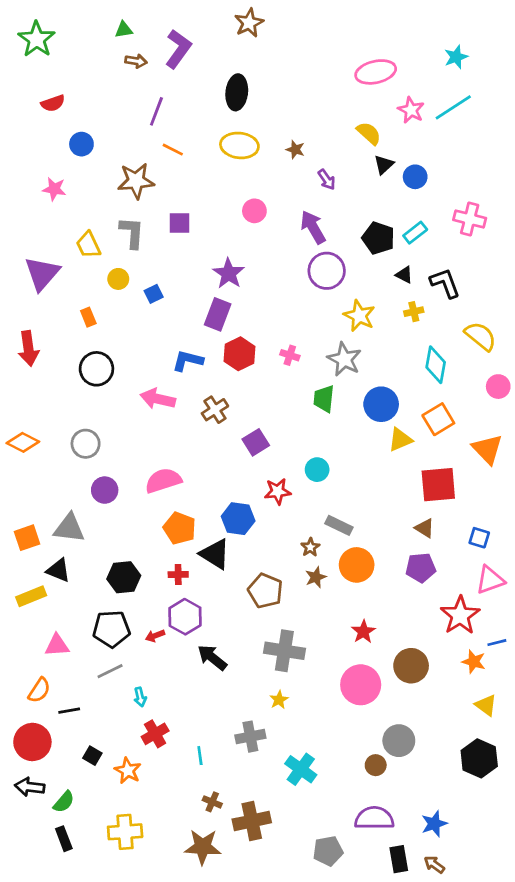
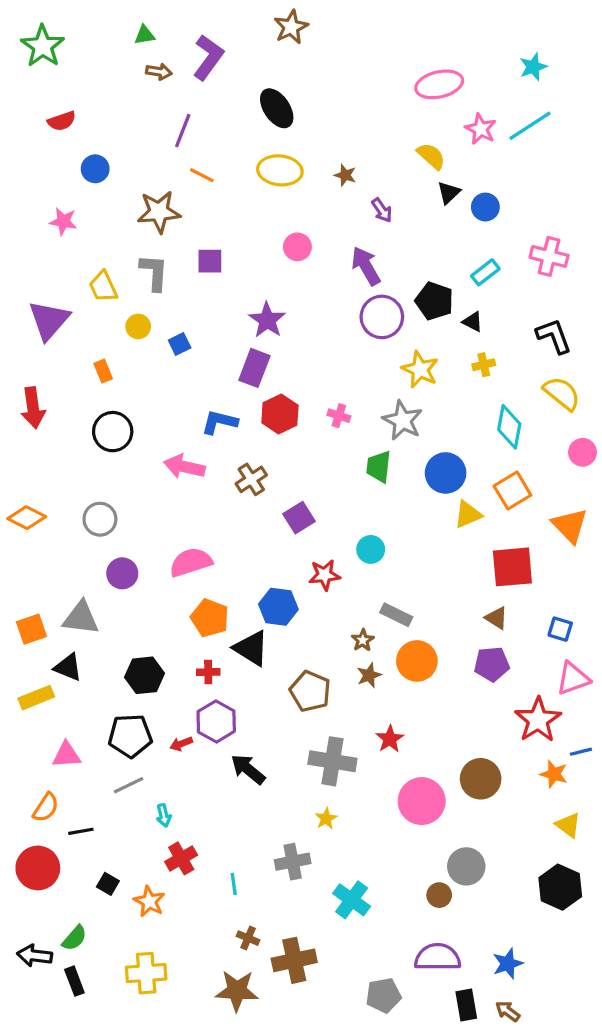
black ellipse: (237, 92) -> (277, 108), turned -40
black pentagon: (378, 238) -> (434, 301), moved
black L-shape: (445, 283) -> (554, 336), moved
red star: (363, 632) -> (390, 739), moved
black arrow: (30, 787) -> (35, 956), moved

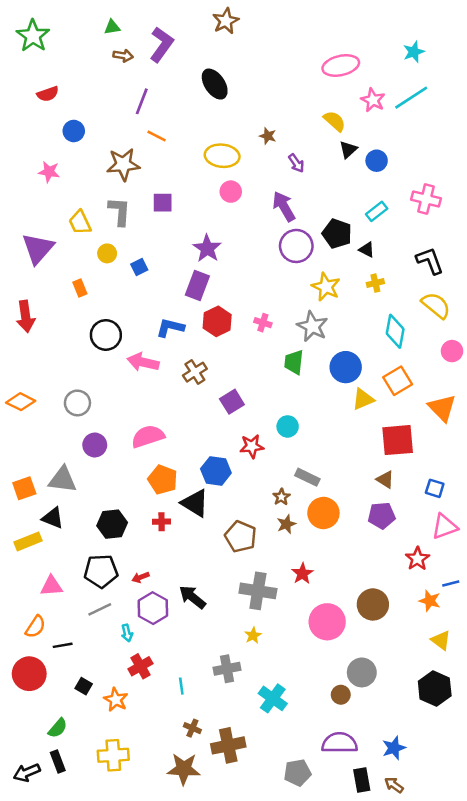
yellow ellipse: (280, 170) -> (222, 156), moved
black circle: (113, 432) -> (106, 335), moved
red star: (538, 720) -> (417, 559), size x0.7
purple hexagon: (216, 721) -> (153, 608), moved
black arrow: (35, 956) -> (27, 773), moved, turned -30

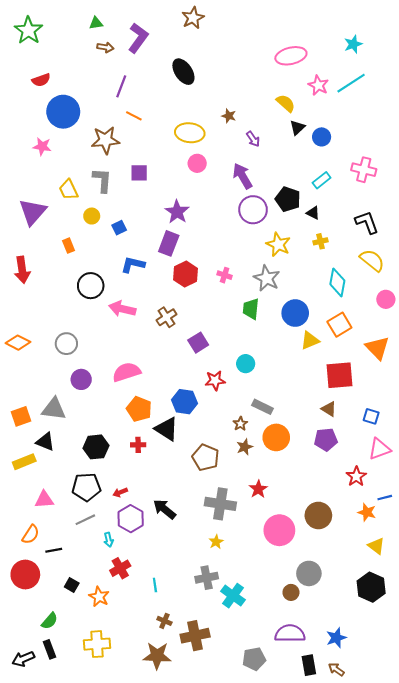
blue circle: (74, 131) -> (63, 112), size x1.8
blue L-shape: (170, 328) -> (133, 265), moved
gray cross: (227, 669) -> (207, 578), moved

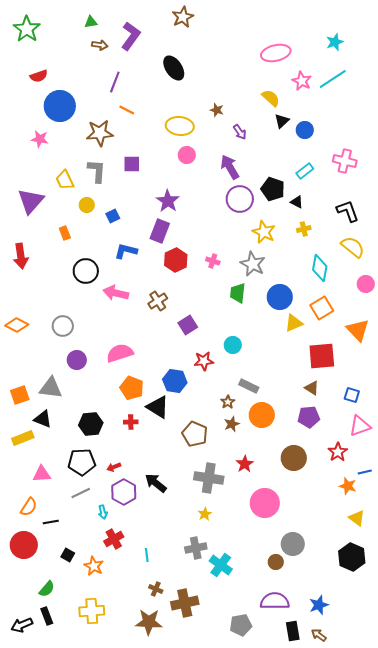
brown circle: (318, 515) -> (294, 458), moved

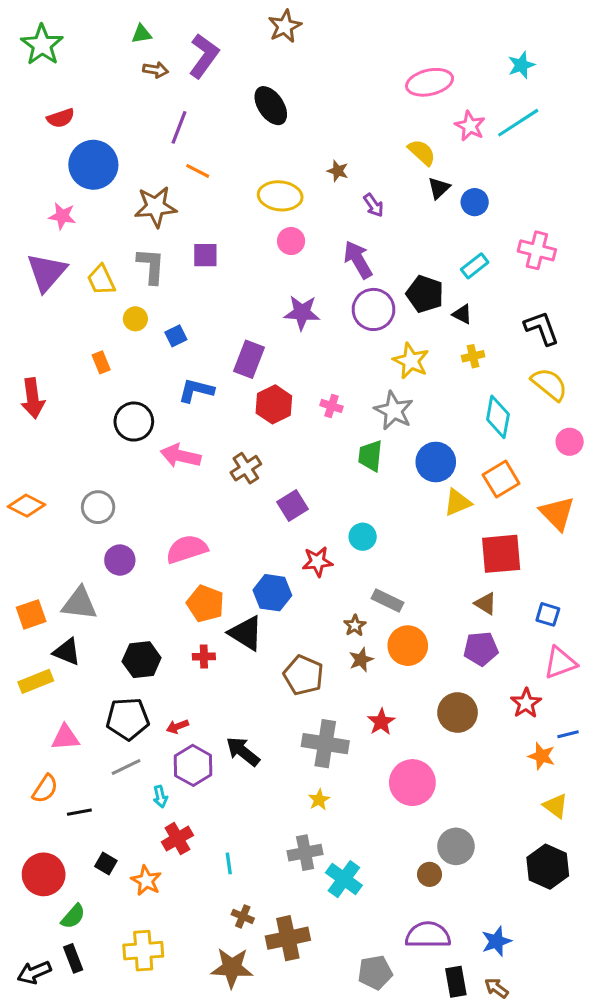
purple triangle: (31, 201) -> (47, 272), moved
purple star: (168, 201) -> (302, 313), moved, turned -30
red circle: (24, 545) -> (44, 874), moved

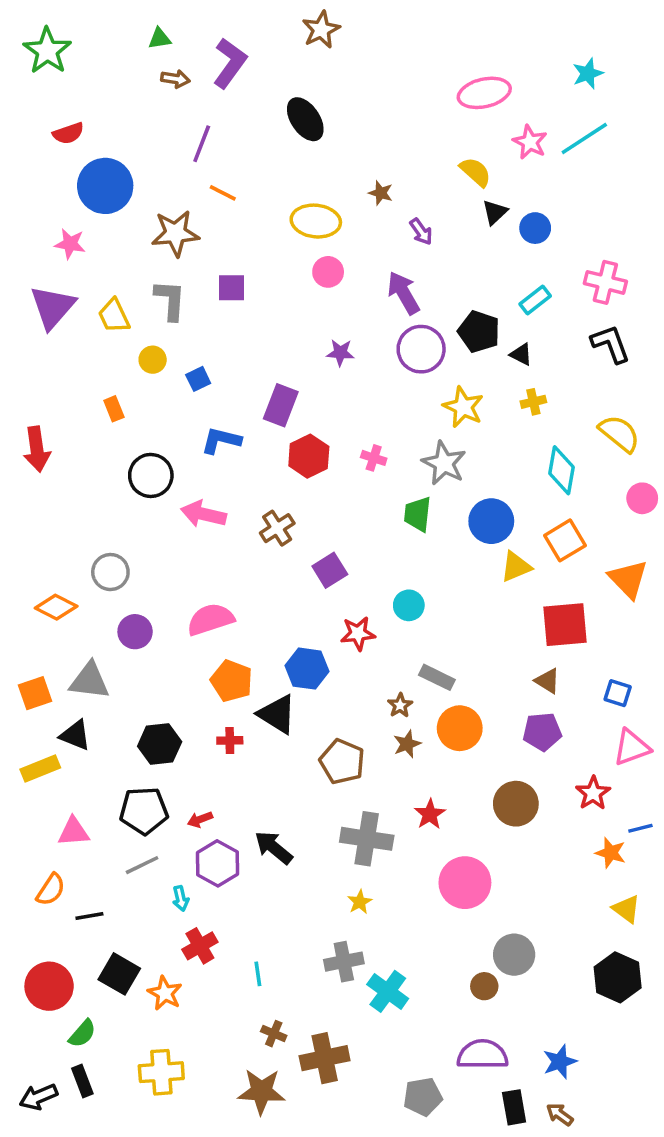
purple star: (302, 313) -> (340, 353), size x0.7
black L-shape: (542, 328) -> (611, 344), moved
orange diamond: (26, 506) -> (56, 607), moved
black square: (106, 863) -> (119, 974), size x1.6

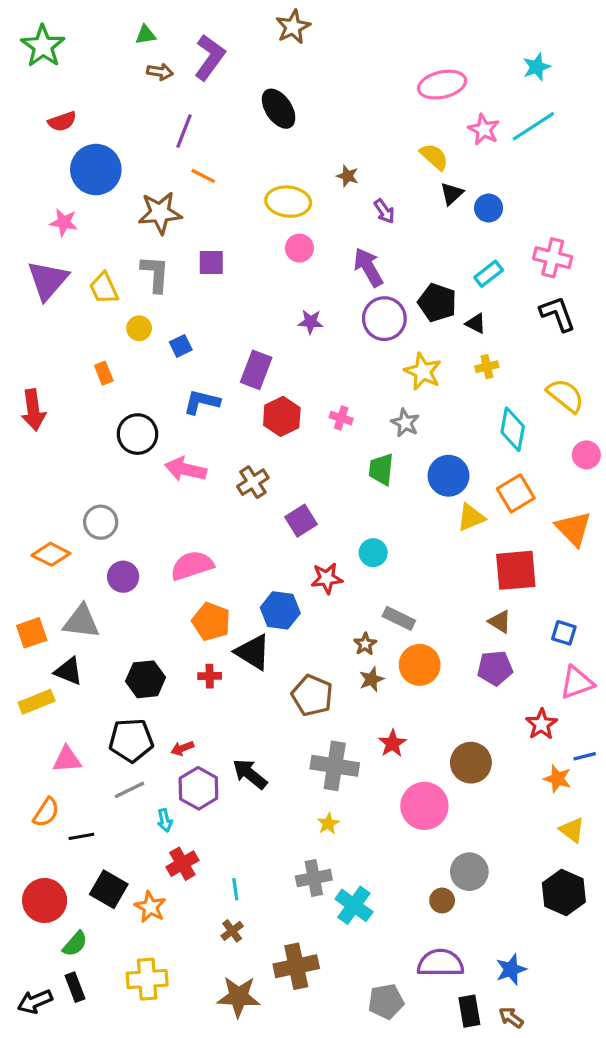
gray star: (444, 463) -> (405, 423), size x0.7
brown circle: (516, 804) -> (471, 763), moved
brown cross: (274, 1034) -> (232, 931), moved, turned 30

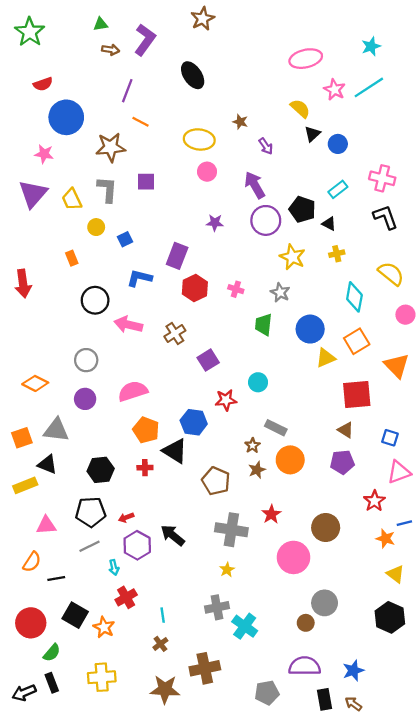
gray circle: (101, 522) -> (86, 360), moved

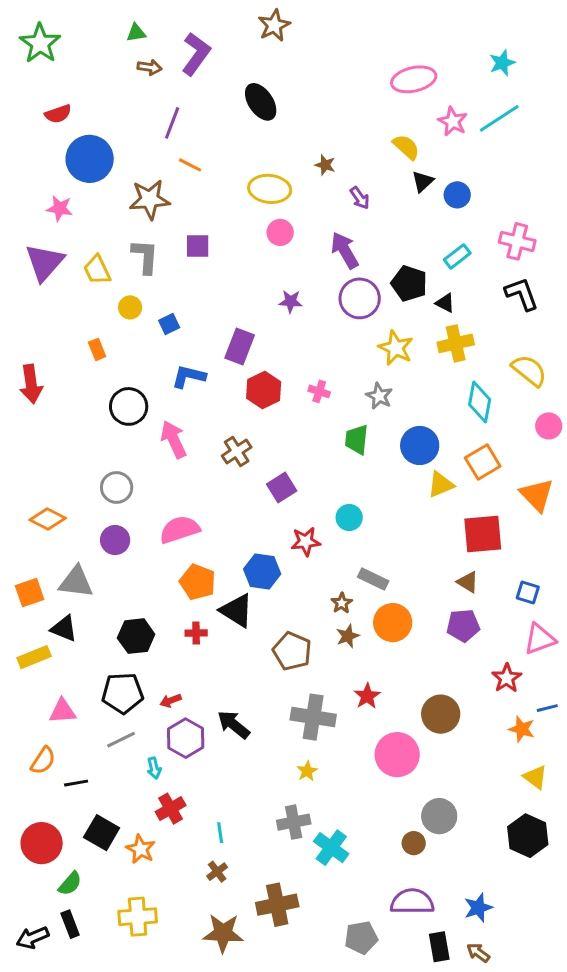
yellow cross: (337, 254) -> (456, 343), size x1.6
pink arrow: (128, 325) -> (174, 439), turned 52

